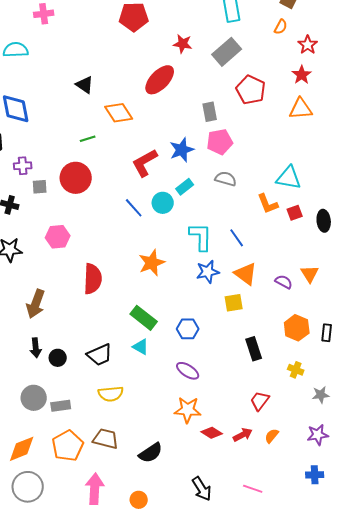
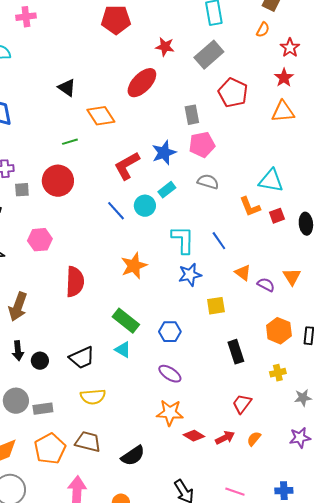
orange triangle: (246, 274) -> (243, 273), moved, size x0.7
yellow cross: (296, 370) -> (278, 373), turned -35
blue cross: (315, 475) -> (284, 491), moved

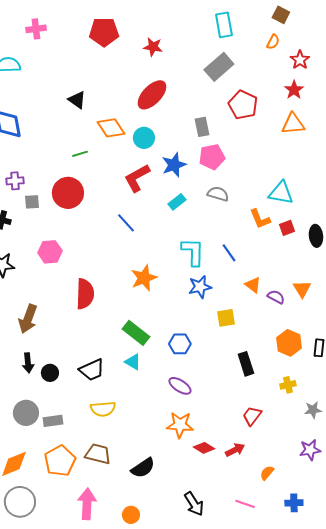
red pentagon: (116, 20) -> (104, 32), moved
red star: (165, 47) -> (153, 47), moved
cyan circle: (145, 206) -> (144, 138), moved
orange semicircle: (254, 439) -> (267, 473), moved

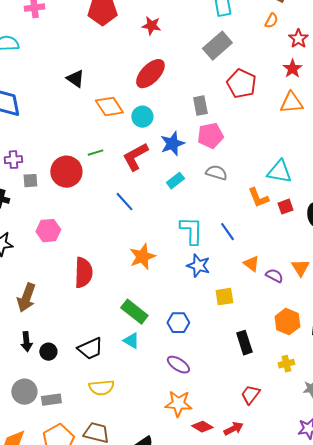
green line: (80, 154) -> (95, 153), moved
blue star: (200, 287) -> (198, 266), turned 30

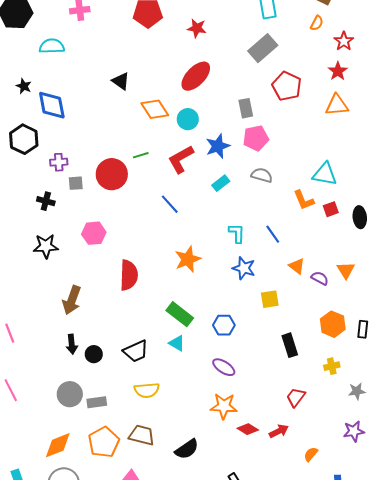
cyan L-shape: (191, 231) -> (237, 233), size x0.7

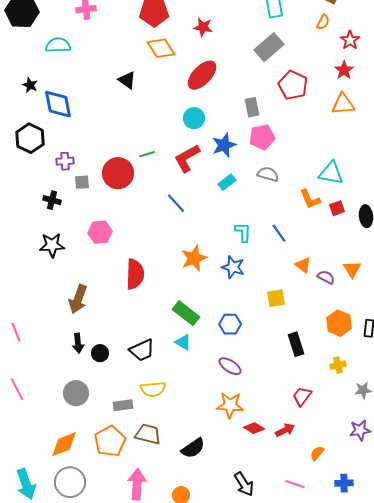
orange diamond: (155, 109) -> (161, 48), moved
blue star: (244, 268) -> (233, 267), moved
gray rectangle: (97, 402) -> (123, 405), moved

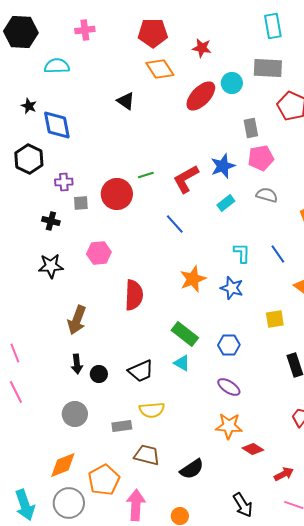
gray rectangle: (269, 47) -> (268, 68), turned 44
cyan circle: (194, 118) -> (232, 83), moved
pink line: (17, 389) -> (16, 392), moved
red arrow: (285, 430) -> (284, 474), moved
orange pentagon: (110, 441) -> (104, 480), moved

